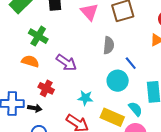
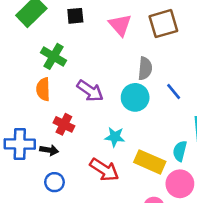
orange semicircle: (30, 61) -> (43, 89), turned -108
cyan circle: (118, 81) -> (135, 97), moved
cyan semicircle: (135, 109) -> (180, 151), turned -126

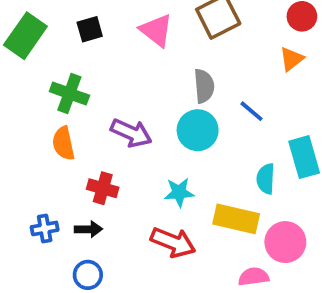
blue cross: (20, 144) -> (45, 228), size x0.6
cyan semicircle: (180, 151) -> (266, 179), moved
blue circle: (54, 182) -> (88, 275), moved

